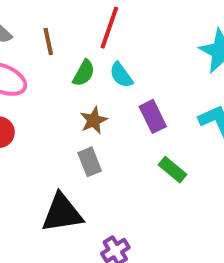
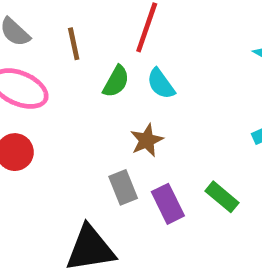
purple rectangle: (153, 116) -> (168, 204), moved
brown star: (94, 120) -> (147, 140), moved

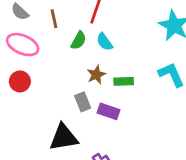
green rectangle: (222, 197) -> (124, 81), moved, turned -42
purple rectangle: (168, 204) -> (109, 111), turned -45

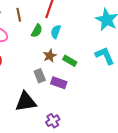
cyan semicircle: (104, 42) -> (56, 32), turned 56
green rectangle: (124, 81) -> (70, 61), turned 32

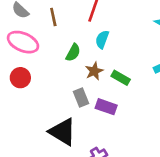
green semicircle: (37, 31) -> (73, 53), moved
black triangle: (26, 102) -> (63, 132), turned 40

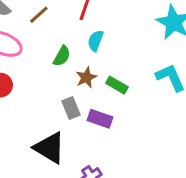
brown line: (53, 17) -> (39, 15), turned 60

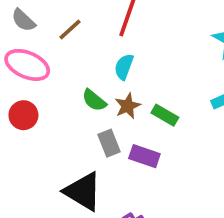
cyan semicircle: (95, 41) -> (124, 67), moved
green semicircle: (62, 56) -> (94, 100), moved, turned 100

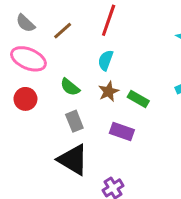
green semicircle: (94, 100) -> (70, 87), moved
gray rectangle: (109, 143) -> (74, 121), moved

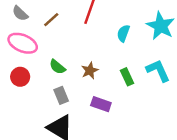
cyan semicircle: (106, 60) -> (123, 33), moved
green rectangle: (138, 99) -> (127, 77), moved, turned 35

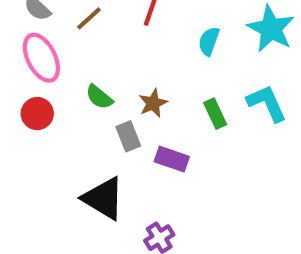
pink ellipse: (23, 43) -> (41, 58), turned 40
gray rectangle: (61, 95) -> (128, 136), moved

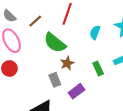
green semicircle: (99, 97) -> (55, 43), moved, size x1.6
purple rectangle: (172, 159) -> (76, 91), turned -56

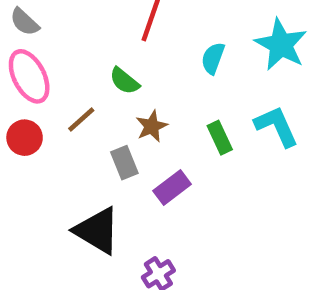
brown line: (35, 21) -> (81, 119), moved
green semicircle: (55, 43) -> (124, 81), size x0.6

